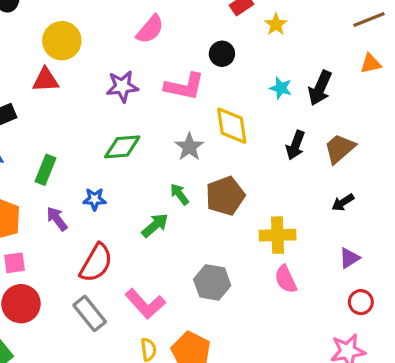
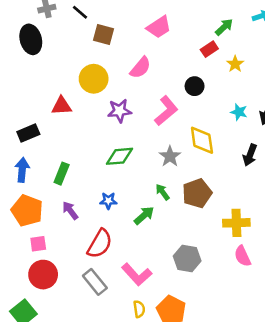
yellow circle: (62, 41) -> (94, 79), moved
pink L-shape: (184, 86) -> (166, 111), turned -52
blue star: (95, 199) -> (108, 201), moved

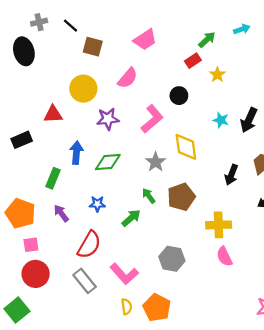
black arrow: (250, 155) -> (231, 175), moved
blue arrow: (22, 170) -> (76, 153), moved

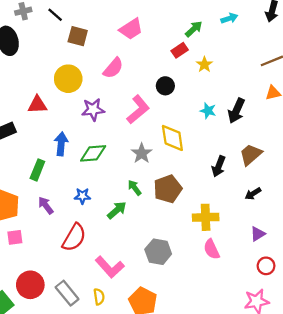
red circle: (36, 274) -> (30, 285), moved
gray rectangle: (85, 281) -> (67, 293), moved
yellow semicircle: (126, 307) -> (99, 297), moved

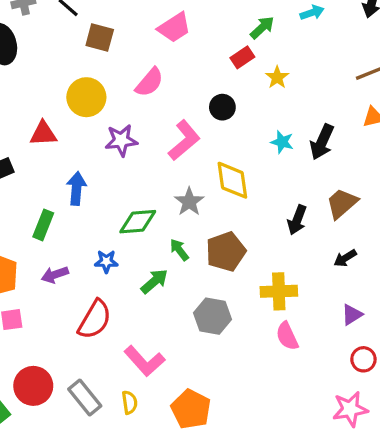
green diamond: (93, 153) -> (138, 222), moved
purple arrow: (46, 205) -> (55, 275), turned -72
gray hexagon: (158, 252) -> (212, 316), moved

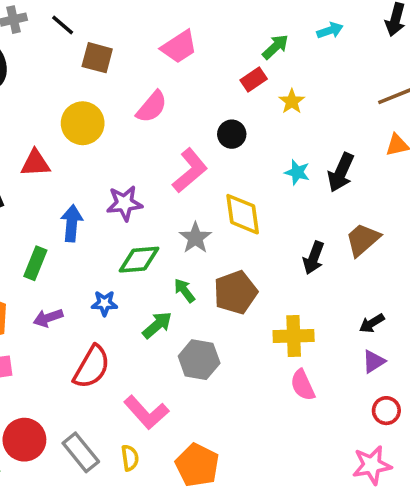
purple star: (121, 140) -> (124, 203), moved
black arrow: (345, 258) -> (372, 323), moved
gray hexagon: (212, 316) -> (199, 360), moved

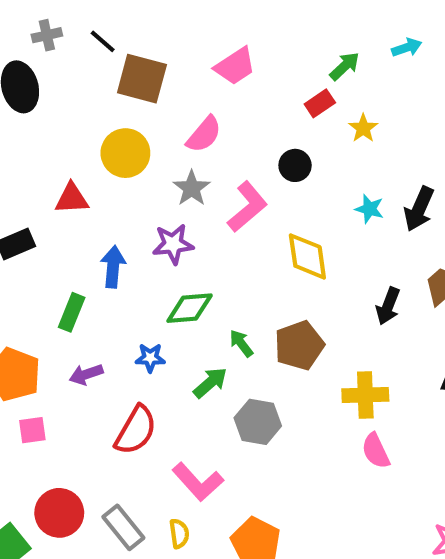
brown square: (97, 58) -> (142, 79), size x1.4
gray star: (195, 238) -> (192, 188), moved

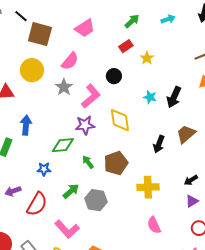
green arrow: (345, 66) -> (132, 21), moved
purple star: (173, 244) -> (85, 125), moved
purple arrow: (86, 374) -> (13, 191), moved
green arrow: (210, 383) -> (71, 191), moved
pink semicircle: (376, 451) -> (154, 225), moved

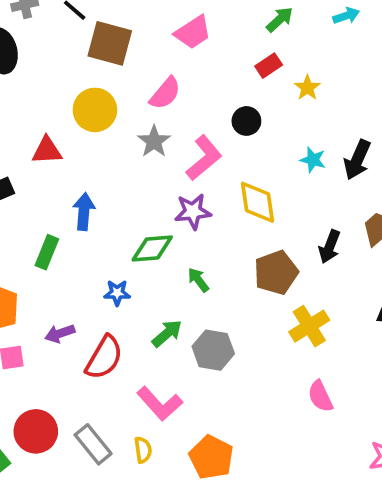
brown pentagon: (116, 163) -> (276, 272), moved
yellow cross: (148, 187) -> (309, 326), turned -30

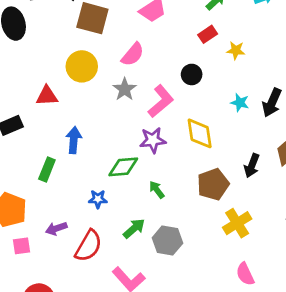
yellow star: (307, 88) -> (236, 50), turned -30

